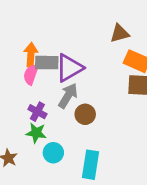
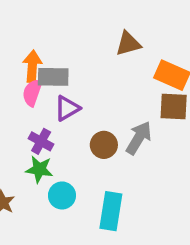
brown triangle: (120, 33) -> (128, 44), moved
purple triangle: (69, 68) -> (67, 108), moved, size x0.7
gray arrow: (68, 96) -> (139, 138), moved

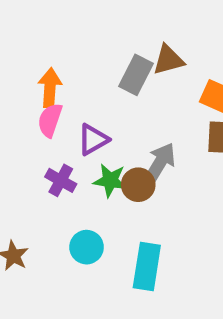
gray rectangle: (53, 77) -> (136, 75), moved, turned -64
gray arrow: (139, 138) -> (160, 163), moved
green star: (39, 169) -> (110, 180), moved

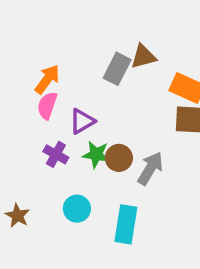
orange arrow: (50, 88) -> (47, 79), turned 32
gray arrow: (160, 163) -> (150, 168), moved

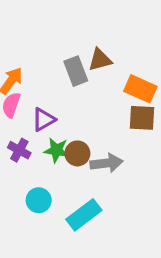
gray rectangle: (117, 69) -> (76, 71), turned -48
gray arrow: (150, 168) -> (106, 163), turned 52
cyan rectangle: (126, 224) -> (84, 215), turned 44

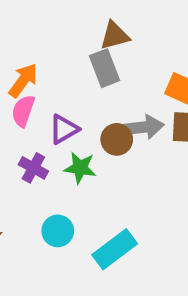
brown triangle: (100, 60) -> (115, 36), moved
brown circle: (77, 153) -> (117, 139), moved
gray arrow: (106, 163) -> (143, 127), moved

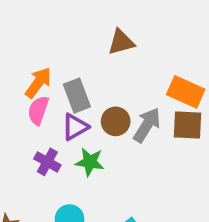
gray rectangle: (105, 68) -> (77, 96), moved
gray arrow: (143, 127) -> (147, 125), turned -51
brown circle: (117, 139) -> (116, 121), moved

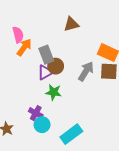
pink semicircle: (38, 110) -> (18, 35), moved, turned 147
brown circle: (116, 121) -> (56, 66), moved
purple cross: (47, 162) -> (36, 113), moved

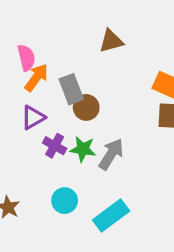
gray arrow: (86, 71) -> (111, 154), moved
purple triangle: (45, 72) -> (33, 117), moved
purple cross: (36, 113) -> (55, 146), moved

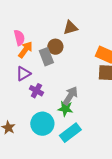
brown circle: (86, 107) -> (55, 47), moved
green star: (83, 149) -> (65, 109), moved
cyan circle: (65, 201) -> (42, 124), size x1.5

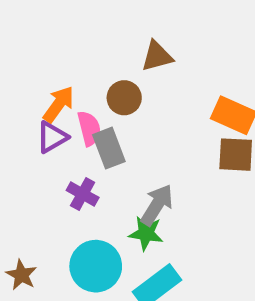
pink semicircle: (19, 38) -> (89, 128), moved
gray rectangle: (46, 57) -> (109, 148), moved
purple triangle: (23, 74) -> (52, 137), moved

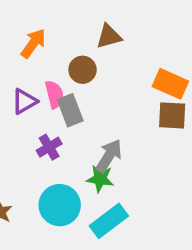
orange arrow: (59, 104) -> (33, 43), moved
purple cross: (83, 194) -> (49, 147), turned 30

